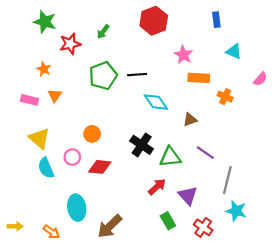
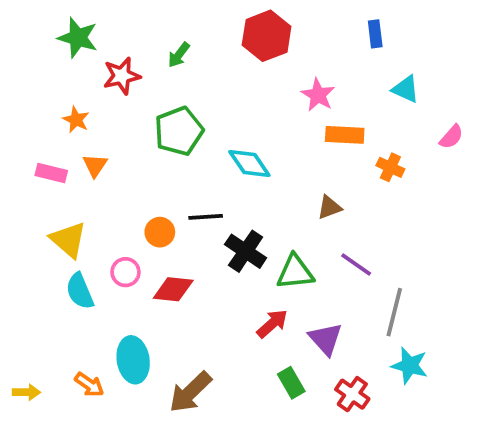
black line: (137, 75) -> (206, 217), moved
cyan diamond: (156, 102) -> (249, 163), moved
orange arrow: (51, 232) -> (89, 385), moved

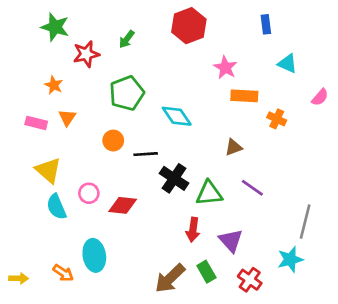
orange circle: (160, 232) -> (113, 141), moved
gray line: (394, 312) -> (305, 222), moved
red arrow: (272, 324) -> (193, 230), turned 140
cyan star: (409, 366) -> (290, 259), turned -30
brown arrow: (190, 392) -> (170, 278), moved

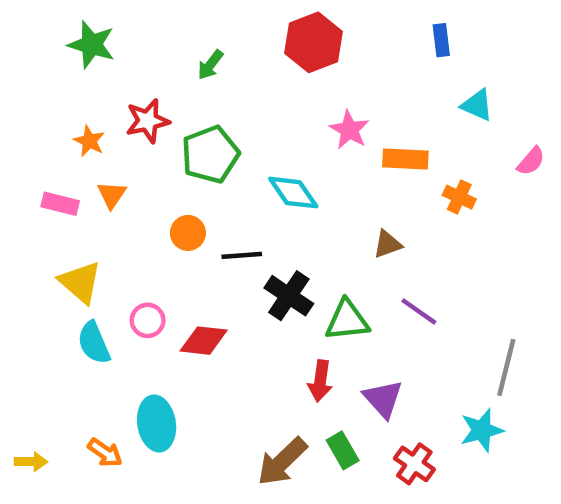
red star: (86, 54) -> (148, 121), moved
pink star: (225, 68) -> (349, 130), moved

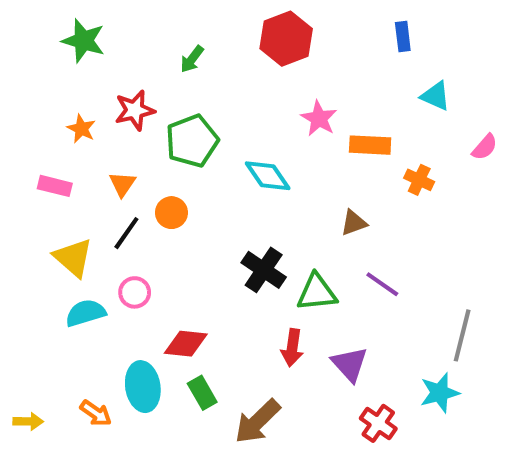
orange triangle: (112, 195) -> (122, 184), moved
black line: (242, 255) -> (126, 233), moved, turned -51
red diamond: (204, 341) -> (186, 344), moved
cyan semicircle: (94, 343) -> (85, 313), turned 96
green rectangle: (343, 450) -> (202, 393), moved

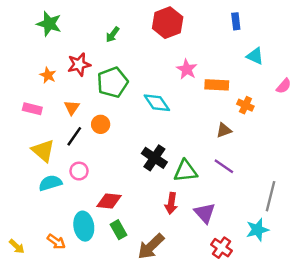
brown triangle: (354, 223) -> (224, 130), moved
yellow arrow: (28, 421) -> (17, 246), turned 42

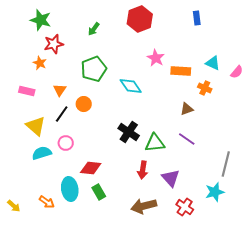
cyan triangle: (255, 56) -> (213, 63), moved
red star: (79, 64) -> (54, 44), moved
brown arrow: (151, 246) -> (144, 206), moved, turned 30

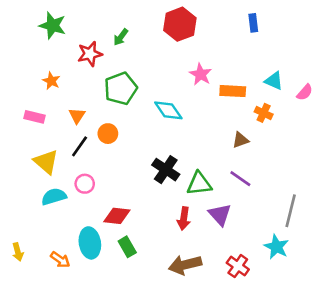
red star: (54, 44) -> (90, 54), moved
purple triangle: (171, 178) -> (220, 215), moved
cyan star: (215, 192) -> (276, 247), turned -30
yellow arrow: (14, 206) -> (18, 252), moved, turned 32

